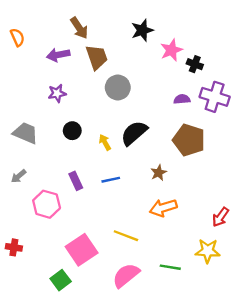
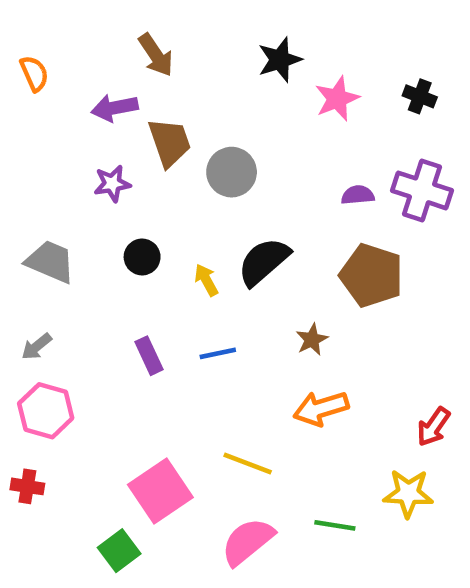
brown trapezoid: (97, 57) -> (170, 142), moved
black cross: (195, 64) -> (420, 96), moved
pink hexagon: (47, 204) -> (46, 411), moved

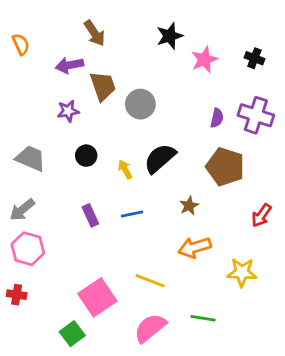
purple semicircle: (358, 195) -> (217, 118), turned 108
gray arrow: (37, 346) -> (22, 210), size x1.4
red arrow: (433, 427) -> (261, 215), moved
yellow star: (408, 493) -> (242, 272), moved

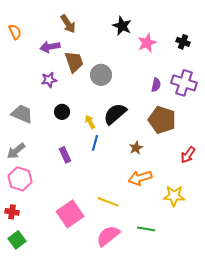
black star: (170, 36) -> (122, 26), turned -30
blue line: (132, 214) -> (95, 143), moved, turned -63
green square: (72, 334) -> (17, 240), moved

